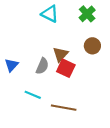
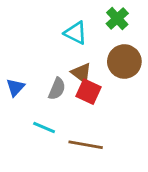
cyan triangle: (50, 14) -> (76, 33), moved
brown circle: (92, 46) -> (124, 62), size x1.5
brown triangle: (60, 54) -> (81, 73), turned -35

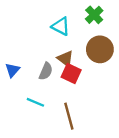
brown line: (86, 145) -> (69, 116), turned 65

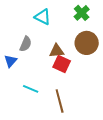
cyan triangle: (61, 26) -> (43, 17), moved
brown triangle: (65, 59) -> (57, 51), turned -42
gray semicircle: (46, 71) -> (26, 44), moved

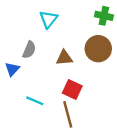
green cross: (82, 13) -> (104, 16), moved, turned -35
cyan triangle: (43, 17) -> (48, 19), turned 42
red square: (62, 64) -> (72, 89), moved

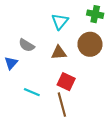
cyan triangle: (48, 19) -> (60, 21), moved
gray semicircle: (29, 50) -> (27, 45), turned 98

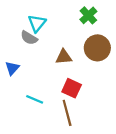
green cross: (95, 14) -> (88, 15), moved, turned 35
cyan triangle: (60, 21) -> (37, 23), moved
gray semicircle: (27, 45) -> (29, 38), moved

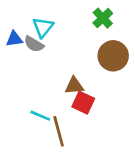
brown triangle: (64, 57) -> (74, 86), moved
blue triangle: (12, 68) -> (14, 39), moved, turned 40
brown line: (67, 113) -> (59, 131), moved

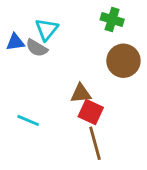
green cross: (103, 18) -> (112, 19), turned -30
cyan line: (40, 116) -> (28, 120), moved
brown line: (59, 131) -> (95, 143), moved

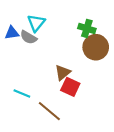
green cross: (112, 19) -> (87, 28), moved
brown triangle: (81, 93) -> (63, 73), turned -35
brown line: (95, 143) -> (49, 111), moved, turned -35

